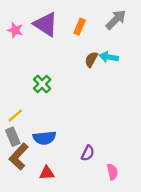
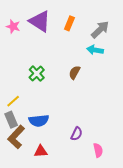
gray arrow: (116, 20) -> (100, 30), moved
brown semicircle: (91, 59) -> (75, 73), moved

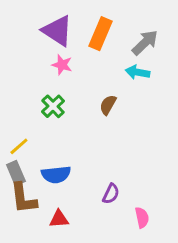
orange rectangle: (69, 23) -> (100, 34), size x1.5
pink star: (13, 26) -> (62, 65), moved
brown L-shape: (16, 137) -> (23, 198), turned -50

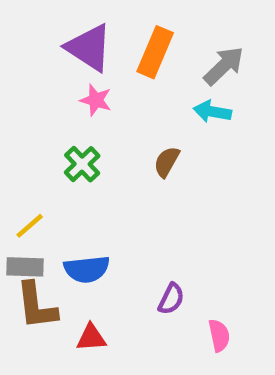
gray rectangle: (16, 173) -> (25, 267), turned -65

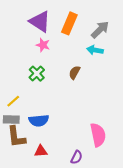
purple semicircle: (171, 299) -> (77, 157), moved
pink semicircle: (219, 335) -> (98, 135), moved, size x1.6

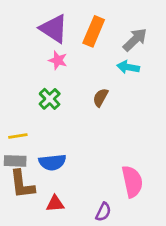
yellow line: (13, 101) -> (18, 136), turned 32

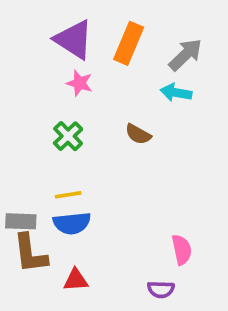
brown semicircle: (101, 98) -> (138, 134), turned -90
yellow line: (18, 136) -> (68, 195), moved
pink semicircle: (132, 182) -> (182, 250), size x0.7
purple semicircle: (103, 212) -> (161, 289), moved, turned 66

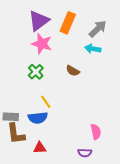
purple triangle: (74, 40) -> (39, 21), turned 50
pink star: (79, 83) -> (42, 44), size x1.5
yellow line: (68, 195) -> (46, 102), moved, turned 64

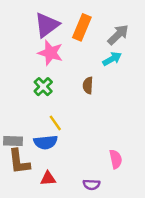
cyan arrow: (93, 49) -> (112, 59), turned 140
brown semicircle: (73, 71) -> (88, 85), turned 64
purple semicircle: (85, 153) -> (92, 185), moved

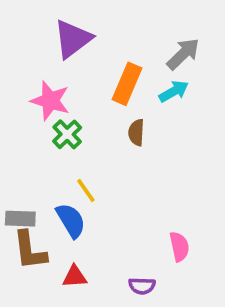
orange rectangle: (82, 27) -> (127, 84), moved
pink star: (50, 53) -> (50, 101), moved
blue semicircle: (46, 142) -> (71, 220), turned -115

